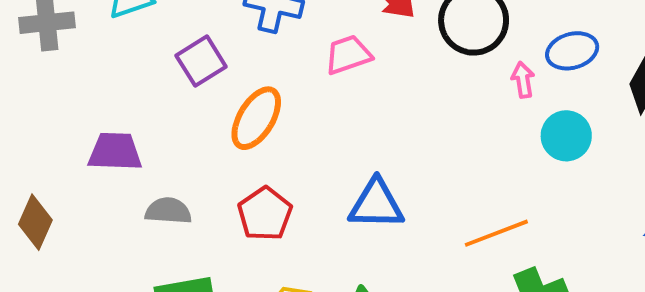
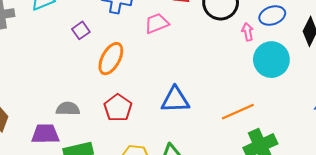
purple square: (201, 61) -> (81, 30), size x0.7
cyan circle: (566, 136) -> (271, 60), size x1.4
purple trapezoid: (115, 152) -> (45, 134), moved

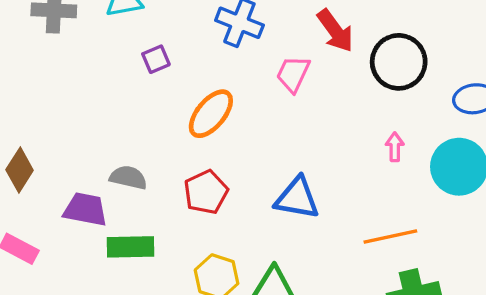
pink trapezoid: (157, 23) -> (293, 74), turned -55
purple square: (81, 30) -> (156, 59), moved
pink arrow: (248, 32) -> (395, 147), moved

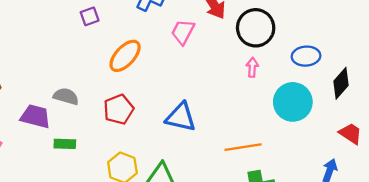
pink arrow: (395, 147) -> (252, 67), moved
green rectangle: (131, 247) -> (65, 144), size x0.7

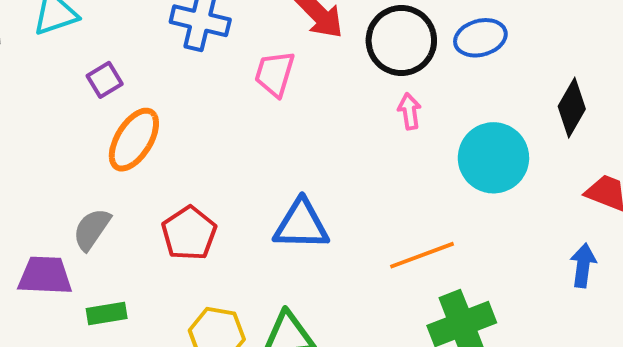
orange ellipse: (125, 56) -> (134, 140), moved
blue ellipse: (306, 56) -> (480, 38), moved
gray semicircle: (66, 96) -> (92, 229), turned -60

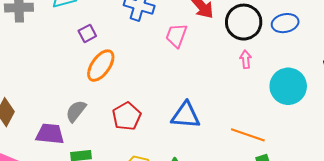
orange line: (422, 255) -> (248, 135), turned 36

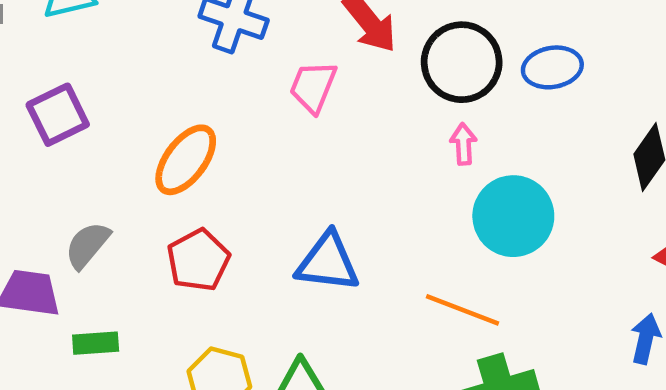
purple square: (87, 33) -> (58, 115), moved, size x1.5
orange ellipse: (101, 66) -> (186, 160), moved
cyan circle: (288, 86) -> (513, 216), moved

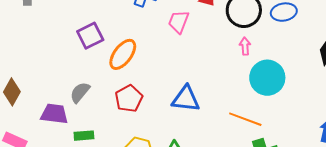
purple square: (58, 115) -> (90, 36), moved

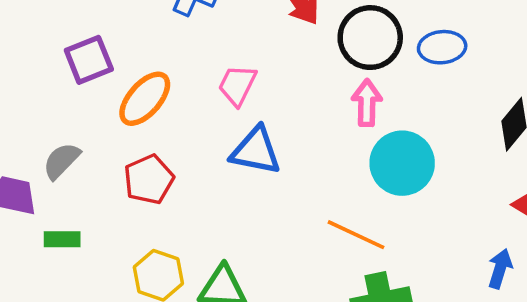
pink trapezoid: (179, 22) -> (237, 85), moved
pink arrow: (245, 46) -> (367, 103), size x1.4
blue triangle: (186, 99) -> (256, 151), moved

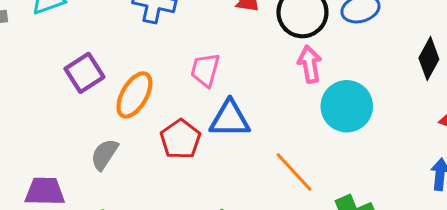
gray semicircle: (61, 161) -> (104, 154), moved
red pentagon: (149, 179) -> (180, 139), moved
orange line: (356, 235) -> (294, 172), moved, turned 33

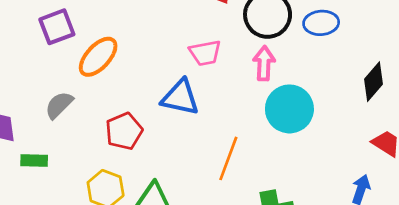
pink trapezoid: (205, 70) -> (205, 53), moved, turned -128
red pentagon: (180, 139) -> (124, 131), moved
orange line: (294, 172) -> (228, 158), turned 51

